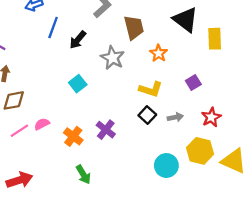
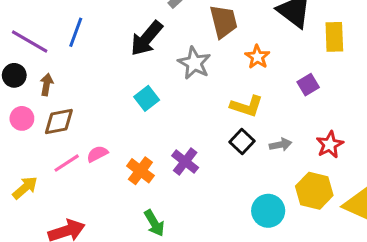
blue line: (53, 27) -> (76, 32), moved
black arrow: (78, 40) -> (147, 38), size x1.4
purple square: (193, 82) -> (308, 85), moved

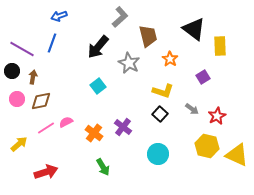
gray arrow: (280, 145) -> (192, 109), moved, turned 48
cyan circle: (268, 211) -> (158, 154), moved

